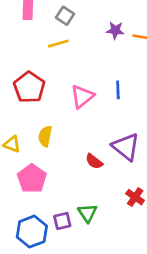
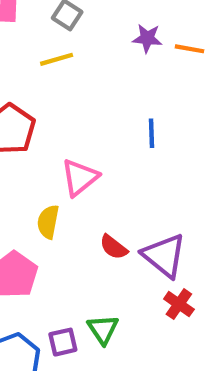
pink triangle: (82, 97) -> (80, 177), moved
yellow semicircle: (45, 136) -> (48, 222), moved
purple triangle: (126, 147) -> (164, 256), moved

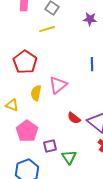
yellow semicircle: (48, 222) -> (36, 93), moved
purple square: (63, 342) -> (50, 146), moved

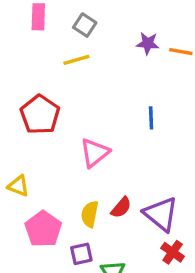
yellow semicircle: (36, 93) -> (90, 214), moved
red semicircle: (74, 118) -> (121, 207), turned -88

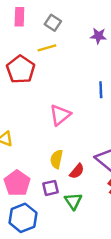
red pentagon: (40, 115) -> (21, 69), moved
red semicircle: (121, 207) -> (77, 171), moved
pink pentagon: (43, 229) -> (17, 183), moved

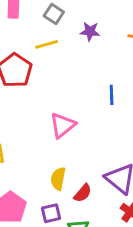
purple star: (98, 36) -> (90, 31), moved

